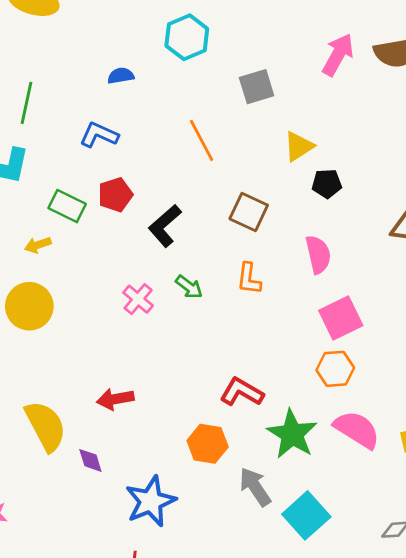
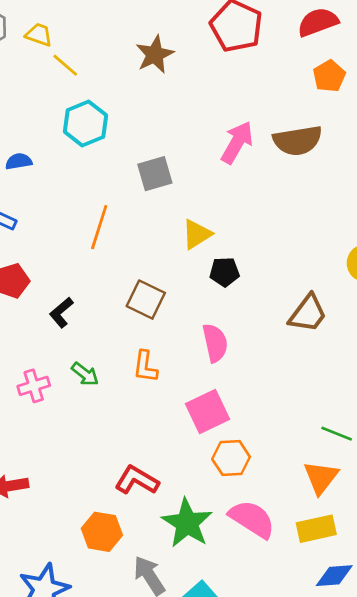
orange line: (202, 140) -> (99, 227), turned 45
black L-shape: (165, 226) -> (61, 313), size x0.7
pink cross: (138, 299) -> (34, 386), turned 32
pink square: (341, 318) -> (207, 411), moved

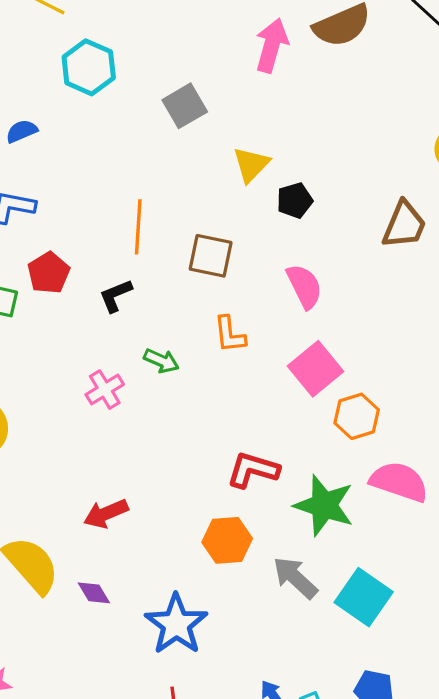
orange line: (99, 227) -> (138, 227), moved
black L-shape: (61, 313) -> (116, 296), turned 32

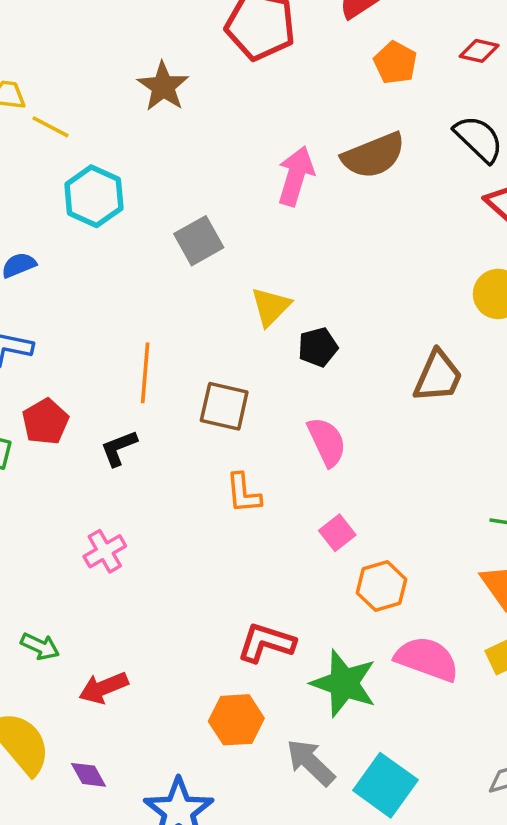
green arrow: (161, 361) -> (40, 646), moved
pink square: (315, 369) -> (337, 533), size x0.6

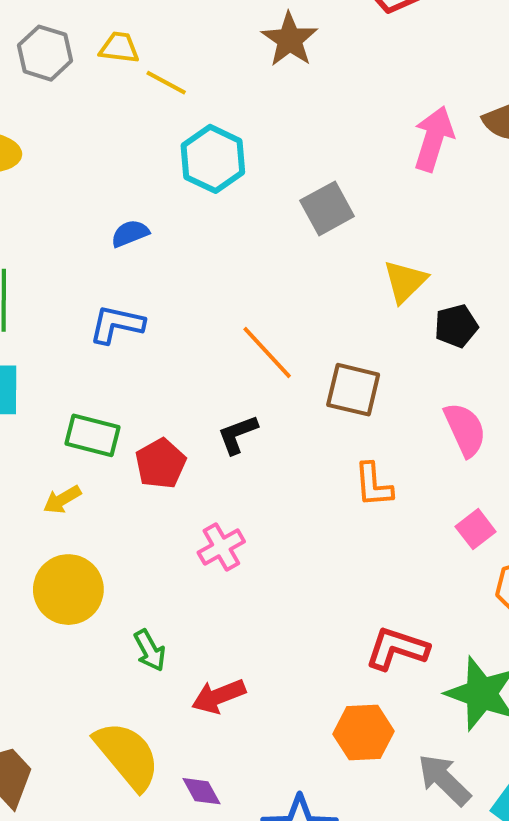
orange line: (145, 373) -> (267, 353), turned -48
red pentagon: (45, 422) -> (161, 464), moved
green arrow: (40, 646) -> (150, 650), turned 36

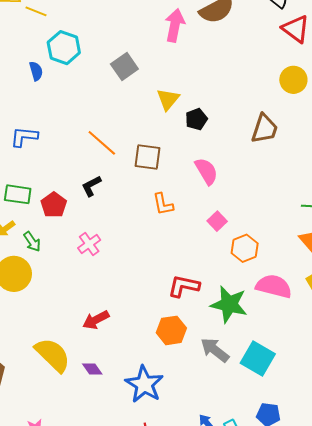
blue semicircle: (130, 233) -> (36, 71), moved, turned 102
green arrow: (150, 650) -> (32, 242), moved

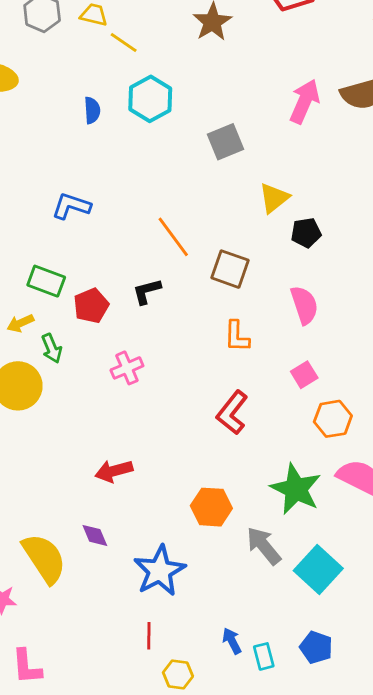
blue semicircle: (36, 71) -> (92, 110), moved
red L-shape: (184, 286) -> (232, 413), moved, turned -76
yellow semicircle: (53, 355) -> (44, 558), moved

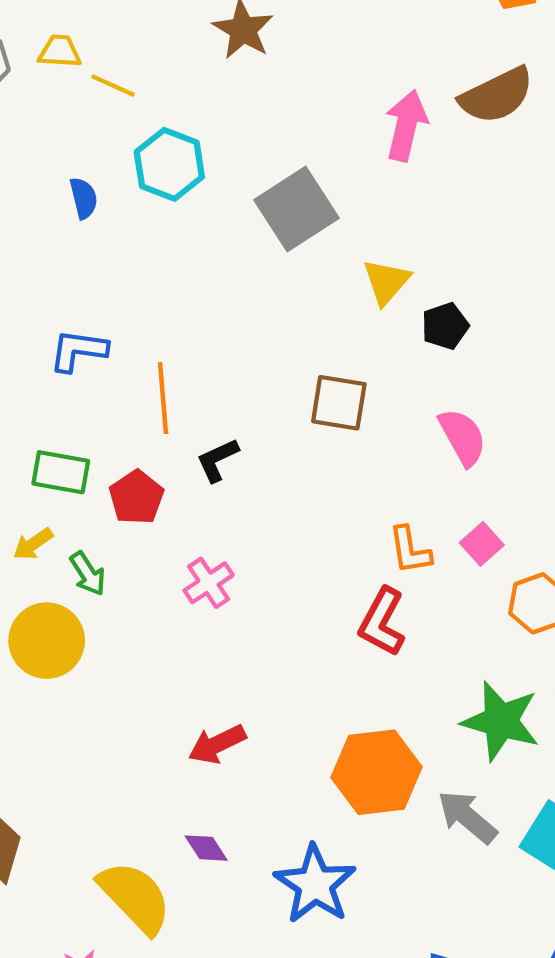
gray square: (226, 142) -> (296, 209), size x1.4
orange line: (173, 237) -> (163, 398), moved, turned 42
orange L-shape: (237, 336) -> (410, 550), moved
orange hexagon: (211, 507) -> (376, 772), size x1.4

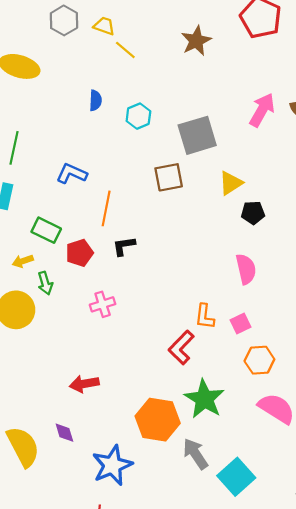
cyan hexagon: (169, 164) -> (138, 116), moved, size x0.7
brown square: (339, 403) -> (169, 177), moved, turned -36
green star: (501, 721) -> (204, 399), moved

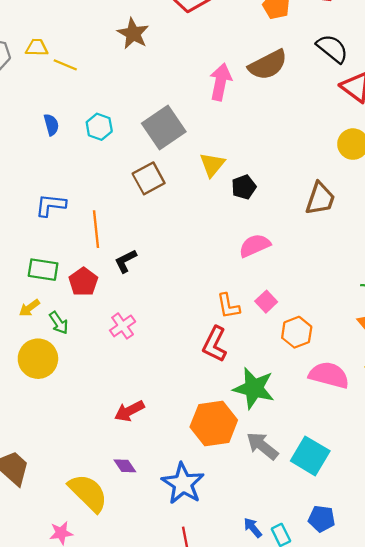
pink semicircle: (246, 269) -> (255, 246), turned -84

